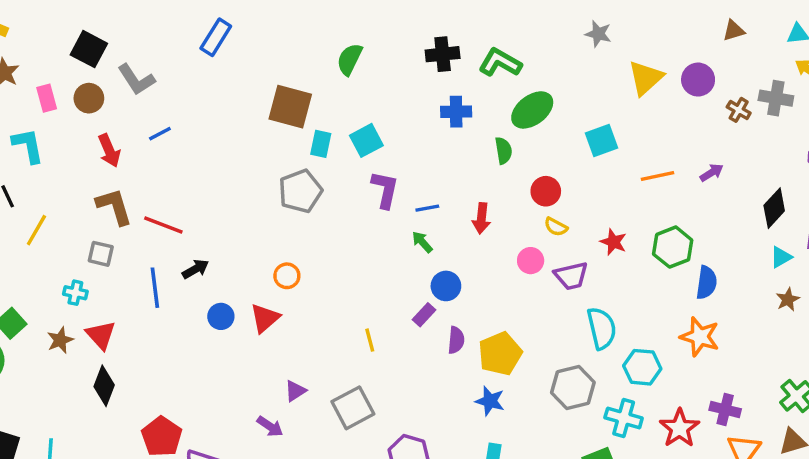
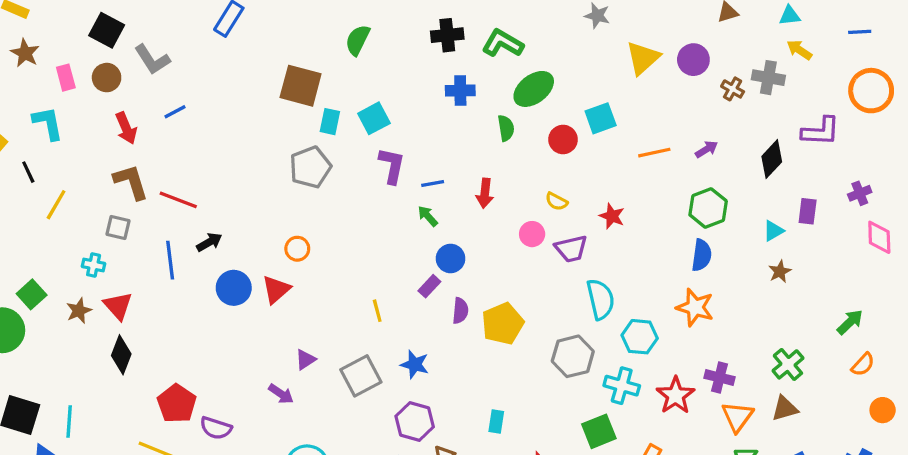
red circle: (546, 191) -> (563, 139), moved
black diamond: (774, 208) -> (772, 159), moved
green hexagon: (673, 247) -> (708, 208), moved
blue circle: (221, 316) -> (234, 288), size x1.4
blue star: (490, 401) -> (415, 364), moved

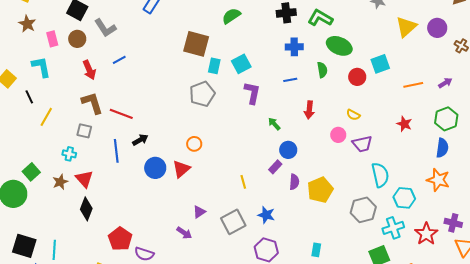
green semicircle: (358, 40) -> (231, 16), turned 30
green ellipse: (534, 89) -> (339, 46), turned 60
blue line: (433, 184) -> (290, 80), moved
red star: (612, 216) -> (404, 124), moved
cyan cross: (622, 386) -> (393, 228), turned -35

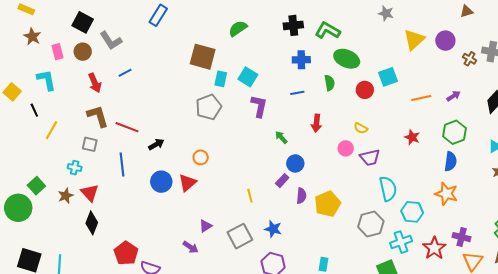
cyan square: (241, 64) -> (248, 77), turned -30
black arrow: (140, 140) -> (156, 144), moved

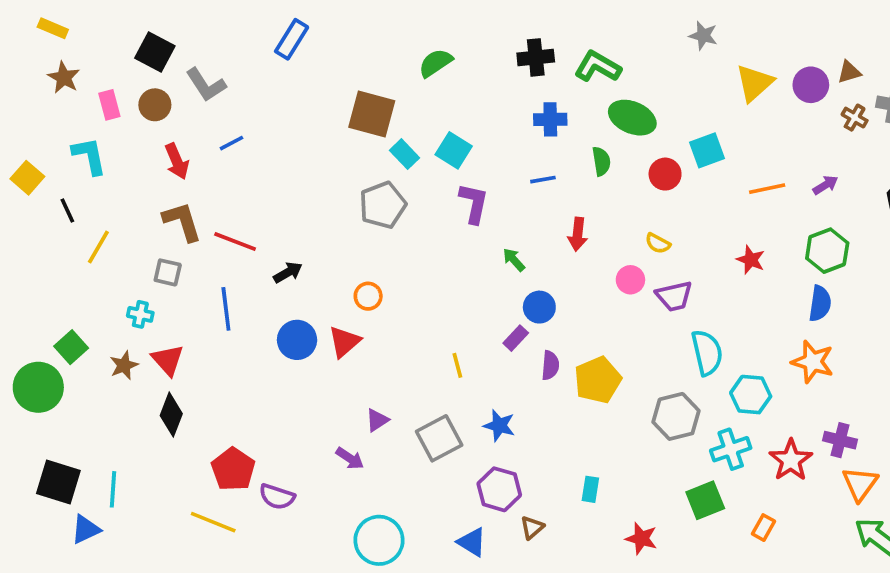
brown triangle: (467, 11) -> (849, 72), moved
cyan rectangle: (221, 79) -> (405, 154), turned -56

